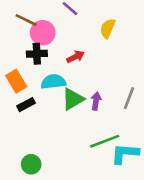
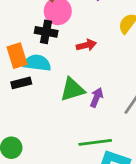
cyan semicircle: (53, 82) -> (37, 63), moved

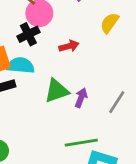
black cross: (46, 32) -> (28, 34), turned -35

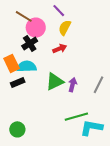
yellow semicircle: (109, 23) -> (65, 28), moved

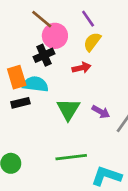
green triangle: (55, 82) -> (68, 109), turned -42
purple arrow: (73, 85) -> (101, 112), moved, turned 96
green line: (76, 117) -> (71, 157), moved

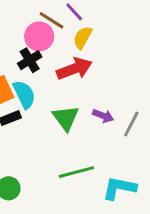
brown line: (42, 19) -> (52, 20), moved
red arrow: (82, 68) -> (74, 69), size x1.6
cyan semicircle: (35, 84) -> (24, 94), turned 65

